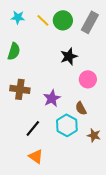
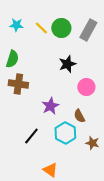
brown cross: (20, 89) -> (18, 84), moved
orange triangle: (36, 156) -> (50, 170), moved

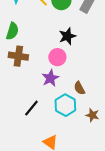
pink circle: (86, 87) -> (57, 57), moved

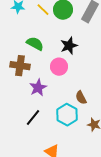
green semicircle: (12, 31) -> (35, 44), moved, turned -78
purple star: (50, 78) -> (38, 88), moved

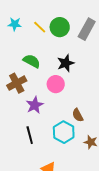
brown cross: (20, 66) -> (17, 83), turned -36
black line: (33, 118) -> (30, 135), turned -54

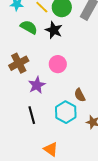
green semicircle: (32, 61) -> (29, 27), moved
black star: (66, 63) -> (54, 30), moved, turned -30

